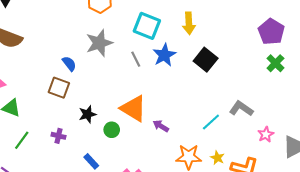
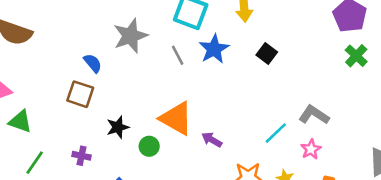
black square: (206, 60) -> (267, 54), size x0.7
pink star: (266, 134) -> (311, 149), moved

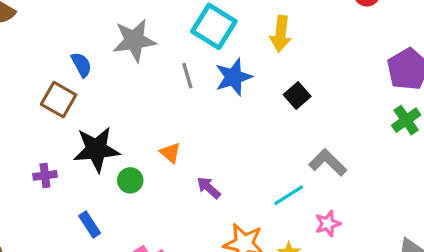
gray L-shape: (314, 115) -> (328, 162), moved
orange triangle: (176, 118) -> (170, 153), size x0.5
black star: (118, 127) -> (96, 149), size x1.6
purple cross: (81, 156) -> (45, 175), turned -30

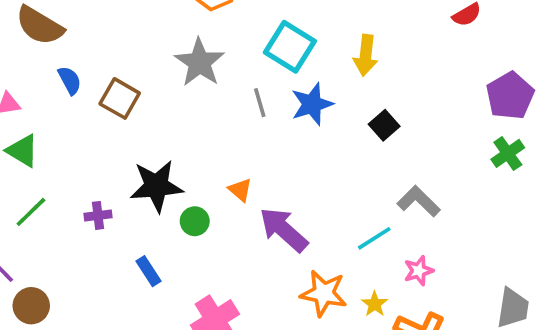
gray star: (134, 40) -> (200, 62), turned -30
blue semicircle: (81, 65) -> (70, 80), moved
brown square: (59, 100) -> (120, 98), moved
purple arrow: (209, 188) -> (284, 230), size x1.8

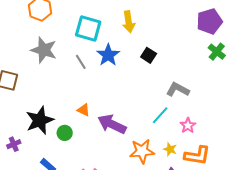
purple pentagon: (510, 96) -> (209, 21), turned 30

